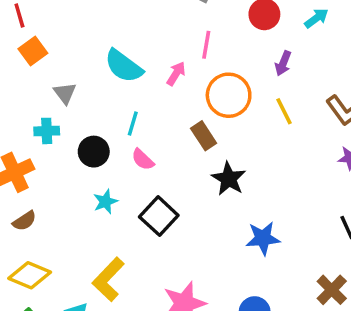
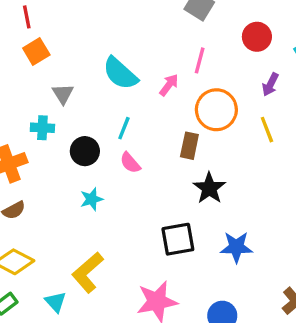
brown rectangle: (204, 136) -> (189, 146), turned 40
black square: (159, 216) -> (178, 239), moved, turned 32

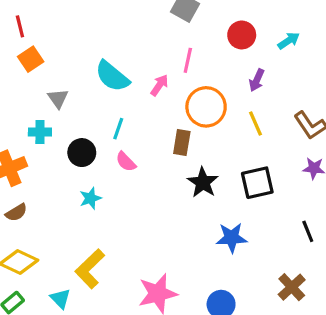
black square: (178, 239) -> (257, 183), moved

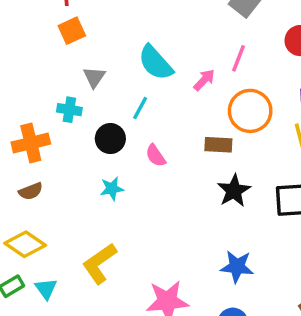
cyan line: (118, 129) -> (140, 108), moved
brown rectangle: (182, 143) -> (218, 145), turned 75
blue star: (231, 238) -> (237, 267), moved
cyan triangle: (60, 299) -> (46, 289), moved

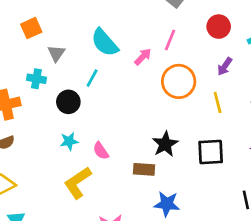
orange square: (72, 31) -> (31, 28), moved
brown rectangle: (218, 145) -> (144, 169), moved
pink semicircle: (156, 156) -> (101, 151), moved
yellow L-shape: (99, 263) -> (78, 183), moved

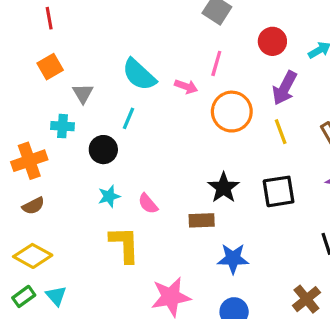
pink arrow: (143, 57) -> (186, 87), turned 72
purple arrow: (225, 66) -> (285, 88), size x1.5
yellow L-shape: (78, 183) -> (125, 244), turned 128

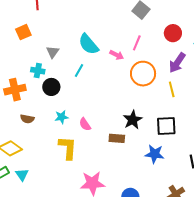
orange square: (50, 67) -> (23, 32), moved
black circle: (103, 150) -> (51, 87), moved
brown semicircle: (33, 206) -> (27, 119), moved, turned 32
blue star: (233, 259) -> (154, 154), moved

